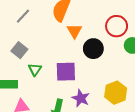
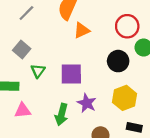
orange triangle: (74, 31) -> (82, 30), turned 35
black circle: (93, 49) -> (118, 61), moved

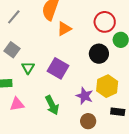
purple square: (71, 74) -> (58, 68), turned 35
purple star: (87, 103) -> (85, 96), moved
green arrow: (62, 114) -> (52, 105), turned -36

